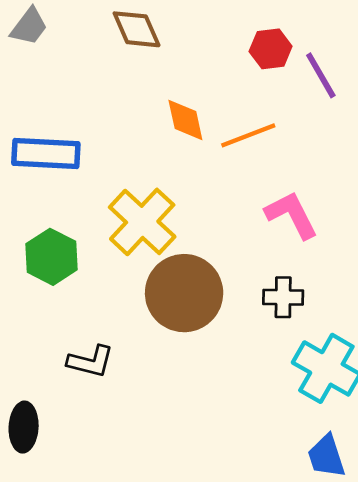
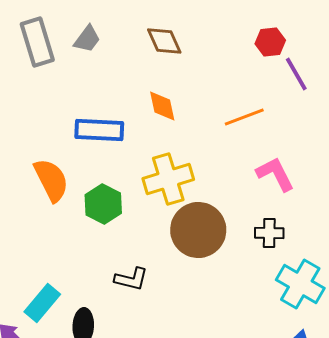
red hexagon: (271, 49) -> (270, 42), moved
orange diamond: (185, 120) -> (162, 106), moved
yellow cross: (142, 222) -> (168, 179), turned 30

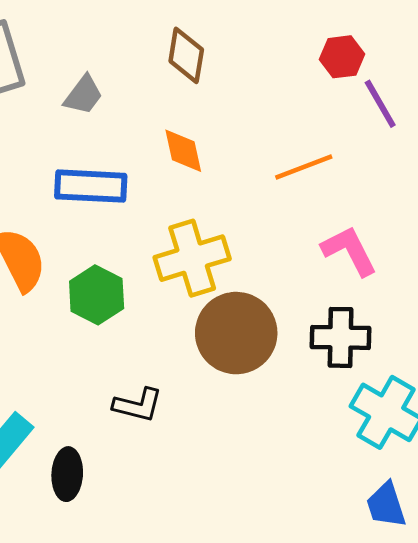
gray trapezoid: (87, 39) -> (83, 95), moved
brown diamond: (164, 41) -> (186, 55), turned 33
black cross: (269, 233) -> (341, 337), size x1.4

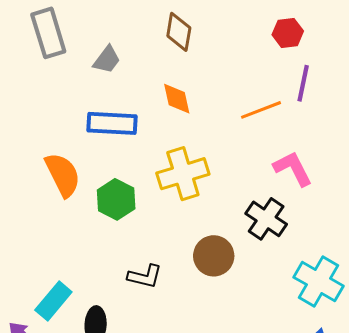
purple line: (380, 104) -> (303, 83), moved, turned 42
brown circle: (236, 333) -> (214, 256), moved, size x0.7
black cross: (341, 337) -> (266, 219), moved, turned 33

